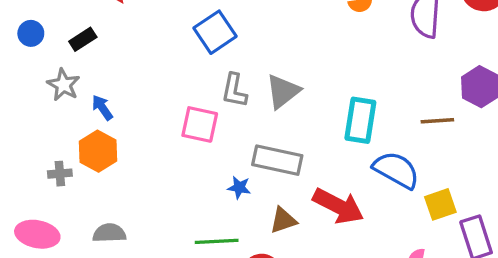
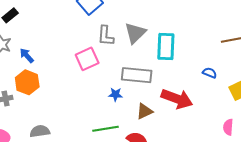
cyan rectangle: (360, 120) -> (166, 46), moved
pink square: (200, 124) -> (87, 59), turned -30
blue semicircle: (396, 170) -> (210, 73), size x0.5

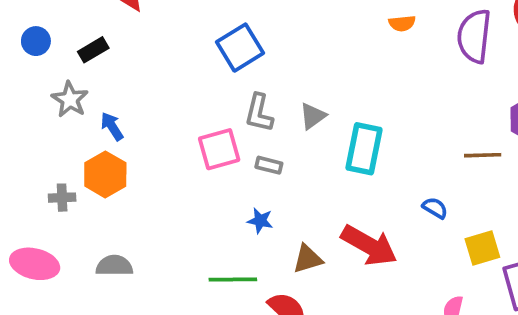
gray triangle: (135, 33) -> (313, 116), size x0.7
gray rectangle: (137, 75) -> (269, 165), moved, size x0.5

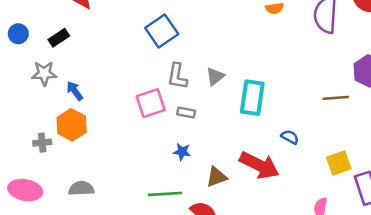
gray star: (70, 99) -> (44, 73), turned -30
blue semicircle: (435, 208) -> (290, 137), moved

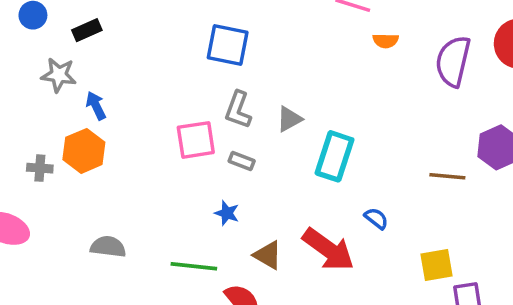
blue square: (162, 31) -> (228, 45), turned 36
brown triangle: (217, 177) -> (268, 255), turned 40
gray semicircle: (81, 188) -> (108, 247), moved

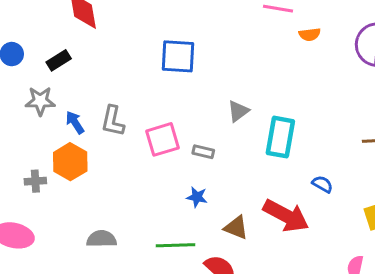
gray L-shape: (238, 110) -> (113, 121), moved

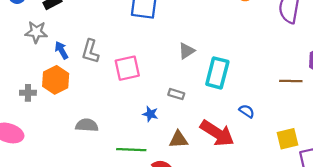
gray rectangle: (203, 152) -> (176, 94), moved
brown triangle: (236, 227) -> (178, 139), turned -30
gray semicircle: (102, 239) -> (87, 125), moved

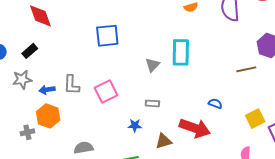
blue arrow: (61, 50) -> (47, 90), turned -56
cyan rectangle: (217, 73) -> (181, 52), moved

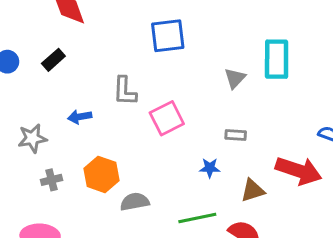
gray star: (22, 80) -> (32, 138), moved
gray L-shape: (72, 85) -> (125, 91), moved
orange hexagon: (48, 116) -> (101, 174), moved

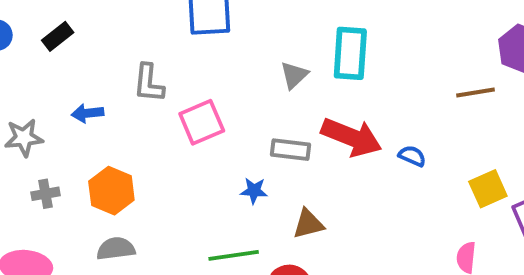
gray rectangle: (236, 135) -> (290, 150), size x1.4
red arrow: (299, 171) -> (352, 137), moved
gray semicircle: (135, 202) -> (116, 249), moved

